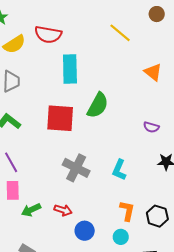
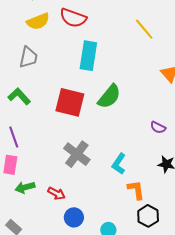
orange L-shape: (127, 211) -> (136, 190), moved, turned -30

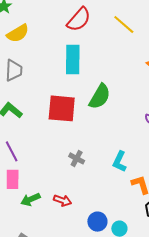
red semicircle: (73, 18) -> (79, 19), moved, turned -60
gray cross: (77, 154) -> (77, 158), size x0.6
blue circle: (74, 217) -> (97, 222), moved

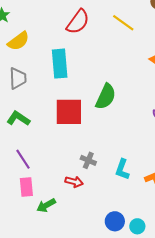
cyan rectangle: (73, 59) -> (60, 64), moved
cyan L-shape: (120, 162) -> (122, 169), moved
red arrow: (63, 200) -> (74, 182), moved

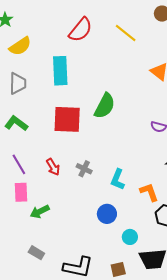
red arrow: (74, 182) -> (53, 167), moved, turned 42
blue circle: (115, 221) -> (107, 214), moved

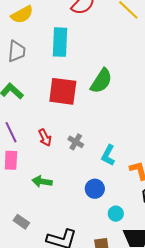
green arrow: (40, 212) -> (42, 181), moved, turned 30

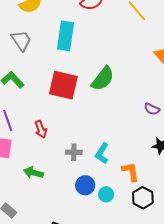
gray trapezoid: (16, 51) -> (21, 41), turned -45
gray cross: (76, 142) -> (74, 152), moved, turned -35
cyan circle: (116, 214) -> (106, 194), moved

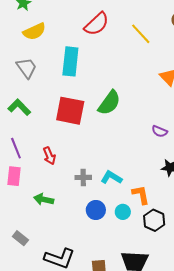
cyan L-shape: (102, 153) -> (111, 177), turned 90
cyan circle: (106, 194) -> (123, 212), moved

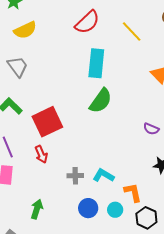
cyan rectangle: (70, 61) -> (96, 63), moved
red square: (70, 111) -> (47, 122), moved, turned -36
green arrow: (44, 199) -> (37, 209), moved, turned 96

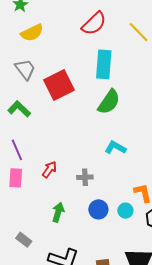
red square: (47, 122) -> (59, 85), moved
red arrow: (41, 154) -> (49, 169), moved, turned -120
cyan L-shape: (103, 175) -> (115, 148), moved
green arrow: (37, 209) -> (58, 212), moved

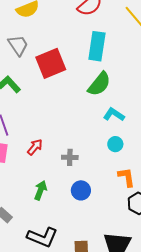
cyan L-shape: (115, 148) -> (114, 115), moved
cyan circle: (125, 211) -> (115, 144), moved

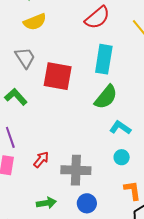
red square: (51, 63) -> (58, 76), turned 32
gray cross: (70, 157) -> (76, 170), size x1.8
green arrow: (40, 190) -> (46, 203), turned 60

